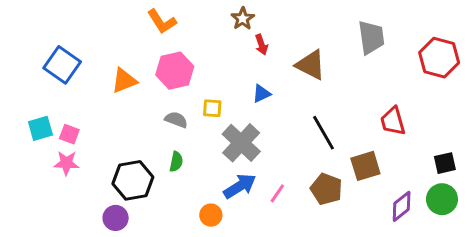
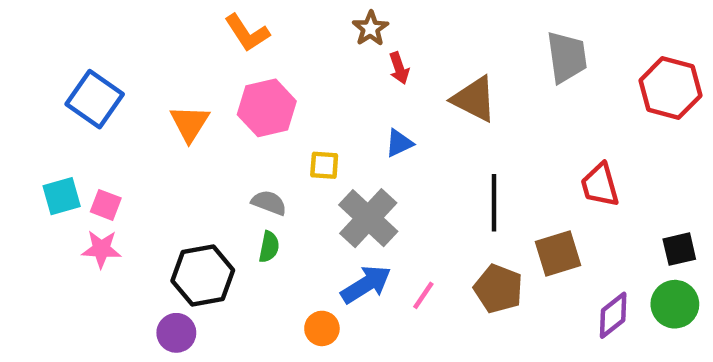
orange triangle: (124, 81) -> (190, 123), turned -36
gray semicircle: (176, 120) -> (269, 203), moved
black line: (324, 133) -> (494, 203), turned 30

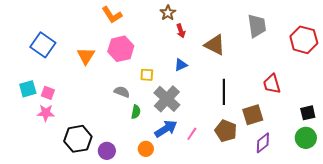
green semicircle: (269, 247) -> (136, 112), moved
black hexagon: (203, 276) -> (78, 139), moved
purple diamond: (613, 315) -> (263, 143), moved
purple circle: (176, 333) -> (107, 151), moved

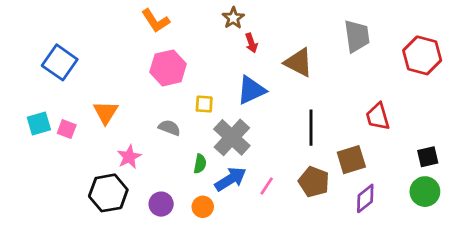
orange triangle: (86, 56) -> (106, 112), moved
blue triangle: (181, 65) -> (251, 90), size x1.6
green semicircle: (136, 112) -> (200, 164), moved
pink star: (46, 113) -> (129, 157), moved, turned -30
purple circle: (107, 151) -> (161, 204), moved

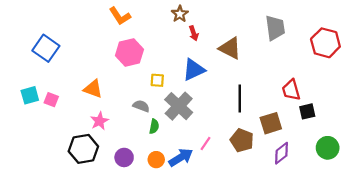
orange triangle: (106, 112) -> (93, 89), moved, turned -42
gray semicircle: (169, 128) -> (141, 106), moved
black square: (428, 157) -> (307, 111), moved
blue arrow: (231, 179) -> (181, 157), moved

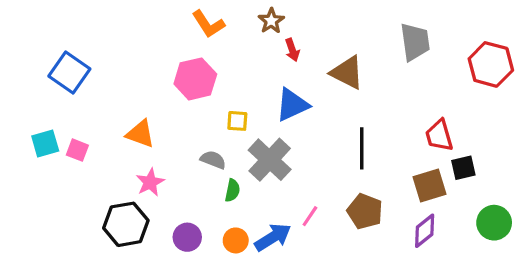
orange L-shape: (120, 16) -> (208, 24), moved
brown square: (271, 123) -> (429, 186), moved

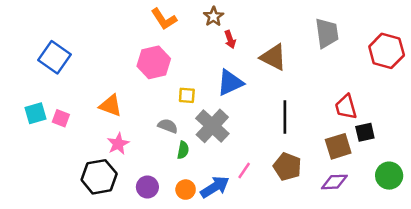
purple diamond: (425, 231) -> (334, 182), turned 36

